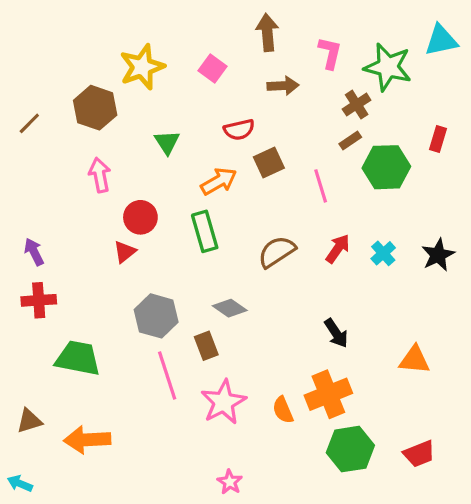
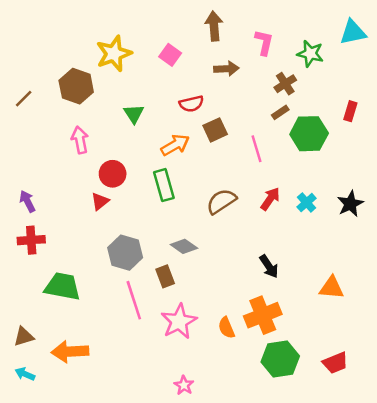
green star: (388, 67) -> (310, 54), size x0.7
cyan arrow: (20, 484) -> (25, 374), moved

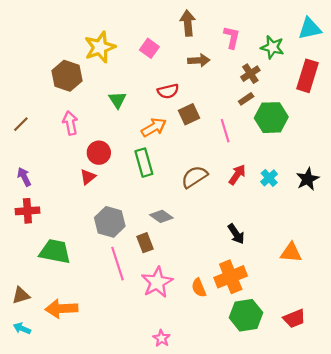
brown line: (24, 99) -> (21, 124), moved
red rectangle: (350, 111) -> (308, 76), moved, size x1.8

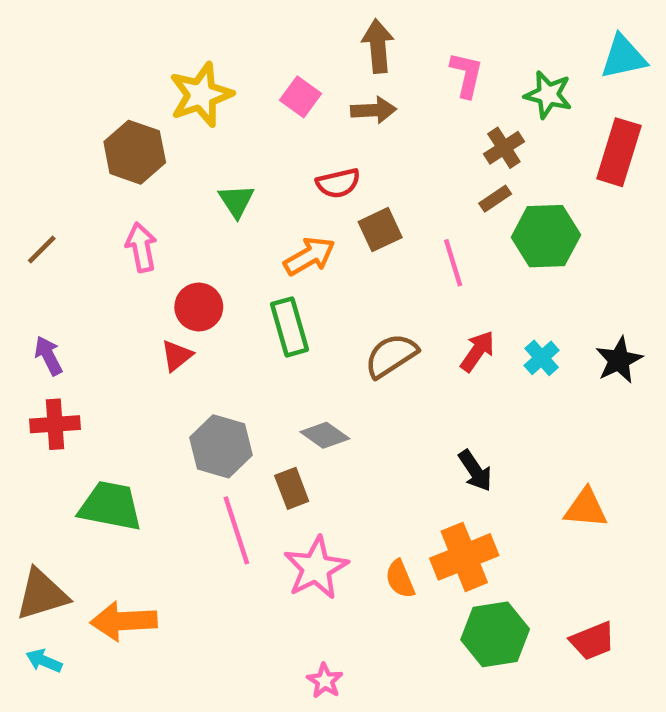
brown arrow: (199, 60) -> (373, 110), moved
brown triangle: (21, 295) -> (42, 594), size x1.5

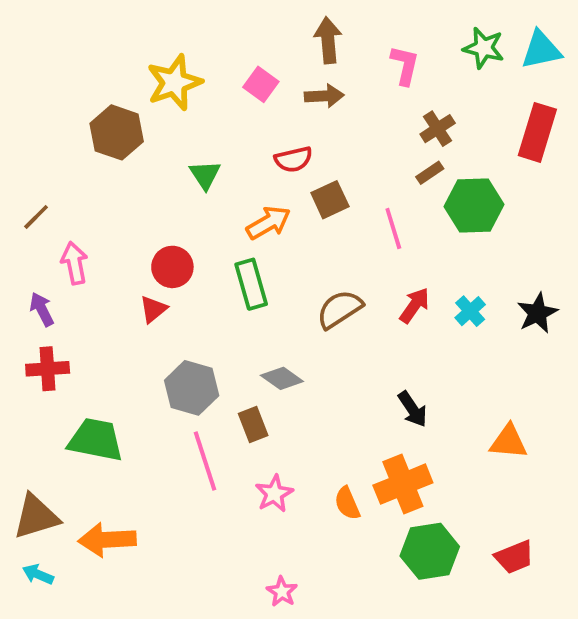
green star: (548, 95) -> (484, 48), moved
pink arrow: (141, 247) -> (74, 263), moved
pink star: (316, 568) -> (274, 494), size x0.7

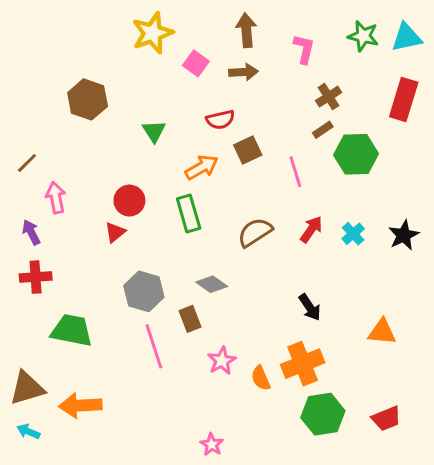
yellow star: (174, 83) -> (152, 33), moved
pink star: (274, 494) -> (222, 361), moved

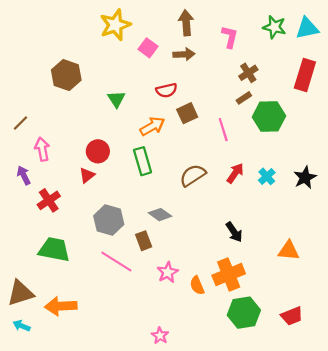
red cross: (36, 277) -> (49, 200), moved, turned -30
pink line: (154, 346) -> (116, 261), turned -40

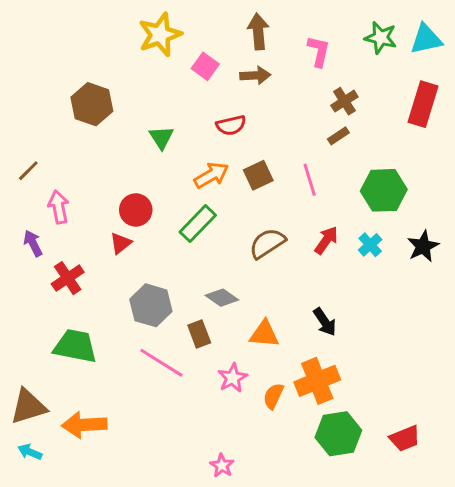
brown square: (187, 113) -> (258, 175), moved
green hexagon: (269, 116) -> (384, 190), moved
green rectangle: (143, 161) -> (198, 224), turned 60
orange triangle: (289, 251) -> (264, 334), moved
orange semicircle: (197, 285) -> (273, 396), turned 48

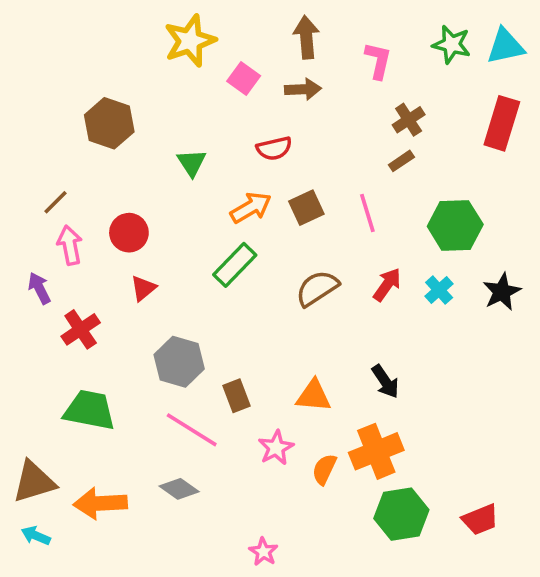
brown line: (28, 171) -> (55, 202), moved
red circle: (136, 210) -> (129, 233), moved
gray diamond: (222, 298) -> (179, 489), moved

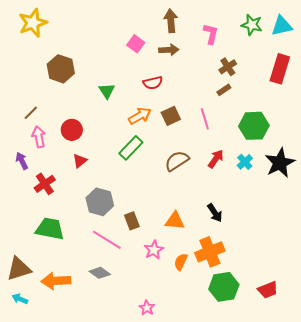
yellow star: (190, 41) -> (33, 23), moved
black star: (502, 292) -> (280, 163), size x1.4

